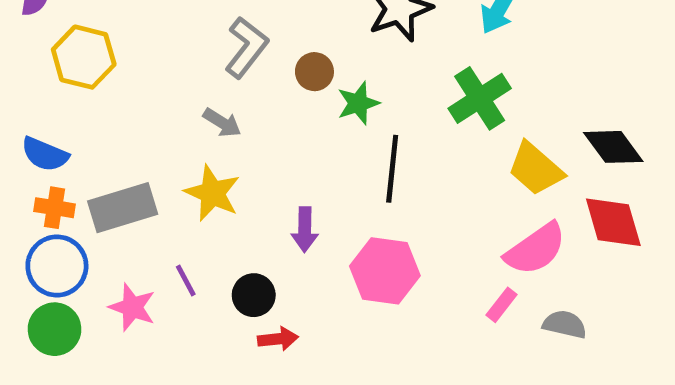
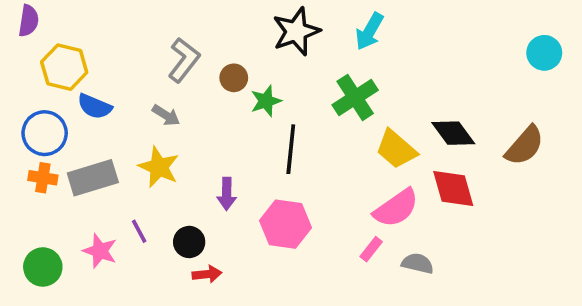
blue semicircle: (45, 154) -> (95, 106), moved
blue circle: (57, 266) -> (45, 133), moved

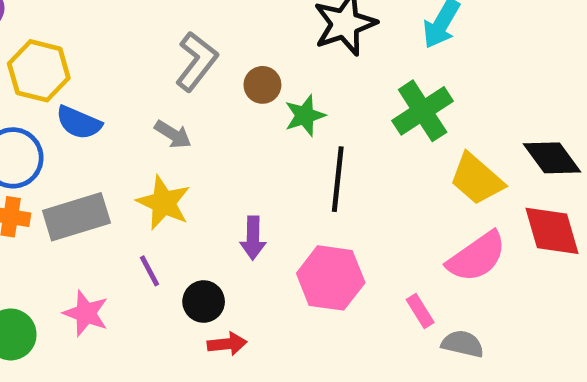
purple line: (139, 231) -> (149, 271), moved
pink rectangle: (371, 249) -> (420, 311), moved, turned -70
gray semicircle: (418, 263) -> (463, 344), moved

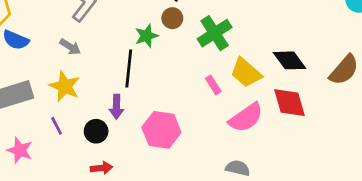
brown circle: (262, 85) -> (172, 18), moved
black line: (338, 179) -> (129, 69), moved
black circle: (204, 302) -> (96, 131), moved
pink rectangle: (420, 311) -> (213, 85), moved

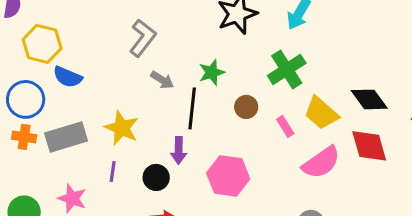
brown circle: (172, 18) -> (246, 107), moved
gray arrow: (70, 47) -> (162, 80), moved
purple line: (57, 126) -> (113, 171), turned 36

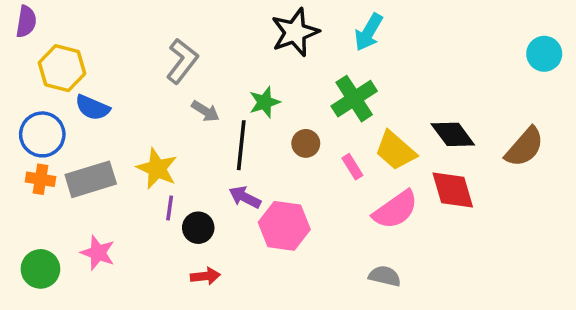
purple arrow: (179, 150) -> (245, 197), moved, turned 116
purple line: (113, 171) -> (170, 208), moved

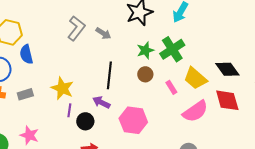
green star: (265, 102) -> (145, 50), moved
blue semicircle: (92, 108) -> (26, 54), turned 54
gray arrow: (205, 111) -> (103, 33), moved
gray rectangle: (91, 179) -> (25, 94), size x0.6
purple arrow: (245, 197) -> (101, 102), moved

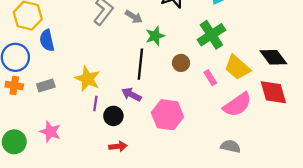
green star: (145, 50) -> (155, 36), moved

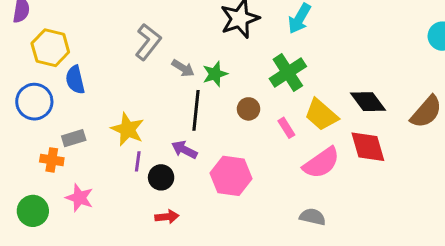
gray arrow: (134, 17) -> (183, 68), moved
orange cross: (14, 85) -> (52, 160), moved

